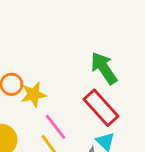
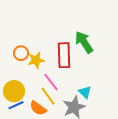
red rectangle: (101, 108) -> (64, 55), moved, turned 40

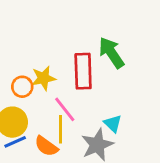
orange circle: (21, 53) -> (22, 87), moved
yellow line: (48, 96) -> (60, 129), turned 36

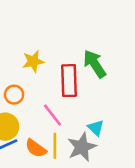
yellow star: (43, 78) -> (33, 61), moved
yellow line: (60, 129) -> (55, 146), moved

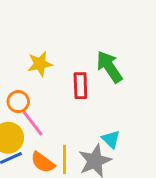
red rectangle: (69, 81) -> (80, 86), size x0.7
pink line: (52, 115) -> (33, 123), moved

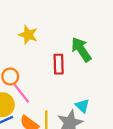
yellow star: (40, 64) -> (28, 35), moved, turned 30

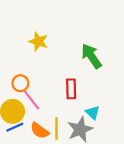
red rectangle: (59, 64) -> (71, 89), moved

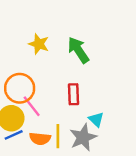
green arrow: (91, 56) -> (78, 50), moved
orange circle: (20, 83) -> (20, 88), size x1.6
orange semicircle: (40, 131) -> (40, 139), turned -30

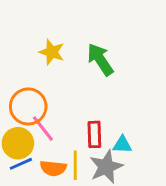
red rectangle: (74, 94) -> (94, 134), moved
cyan triangle: (96, 119) -> (122, 145), turned -42

